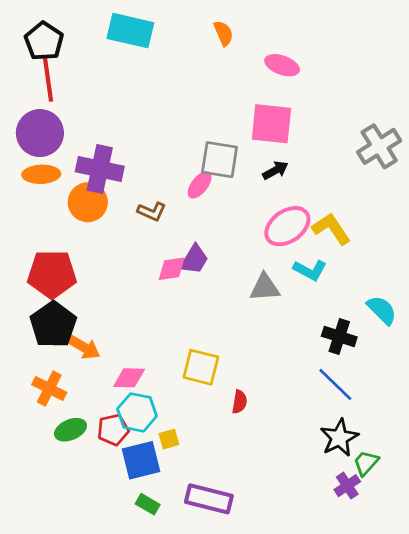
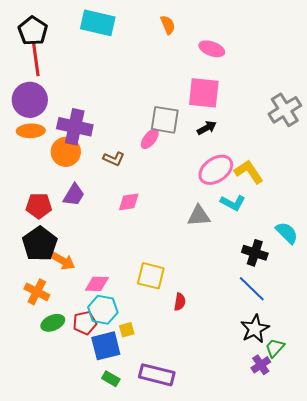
purple trapezoid: (194, 259) -> (74, 195), moved
red pentagon: (52, 274) -> (39, 206), size x0.7

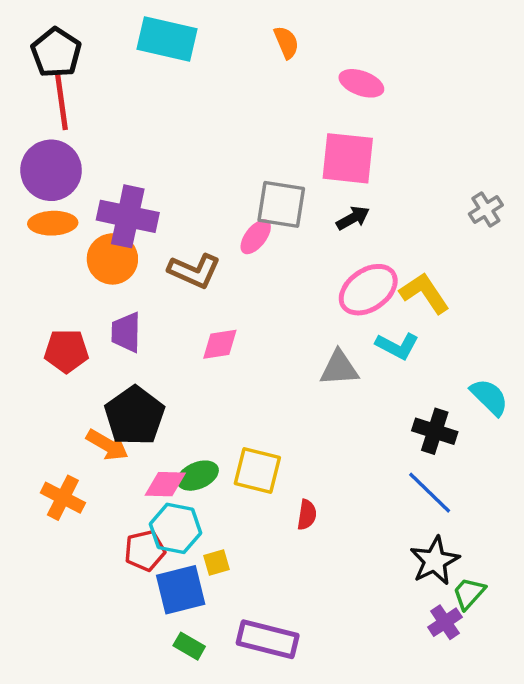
gray cross: (285, 110) -> (486, 210), moved, size x0.6
brown L-shape: (114, 159) -> (194, 271), size x1.4
purple trapezoid: (74, 195) -> (126, 332), turned 150
black pentagon: (40, 244) -> (135, 416), moved
green ellipse: (53, 323) -> (198, 476), moved

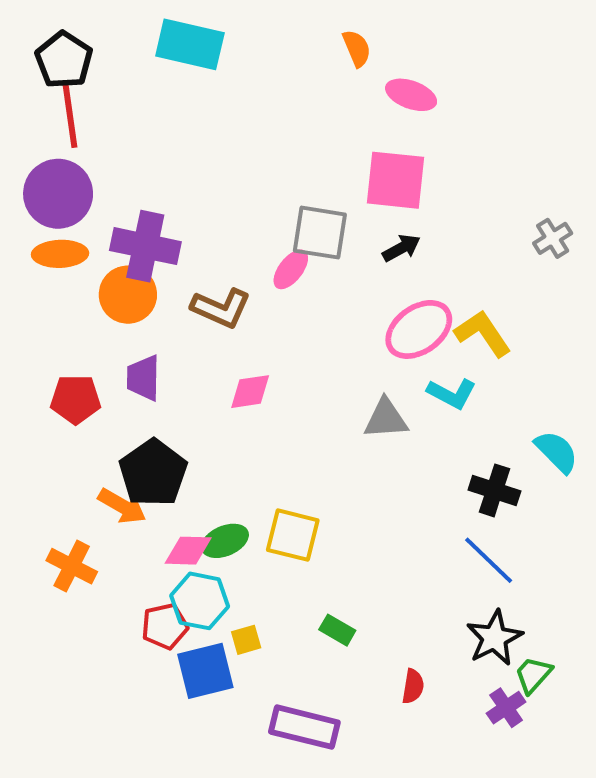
orange semicircle: (286, 42) -> (357, 48), moved
red semicircle: (307, 515) -> (413, 686), moved
green rectangle: (189, 646) -> (337, 630), moved

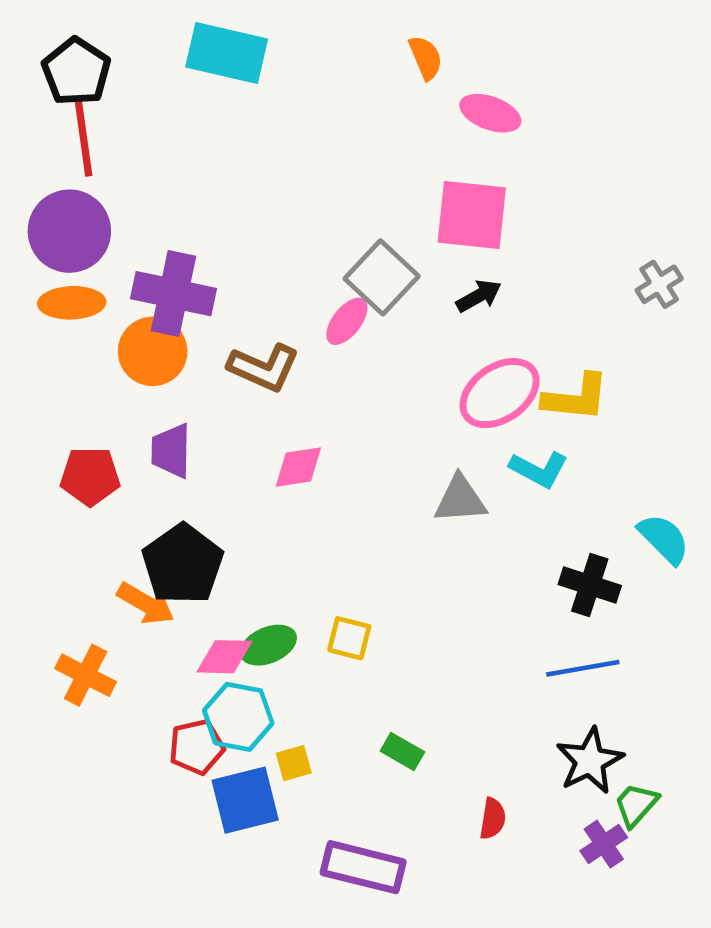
gray square: (320, 233) -> (382, 277), turned 34
yellow L-shape: (483, 333) -> (576, 398), turned 130
yellow square: (293, 535) -> (349, 638), size x0.7
blue line: (489, 560) -> (583, 668), turned -54

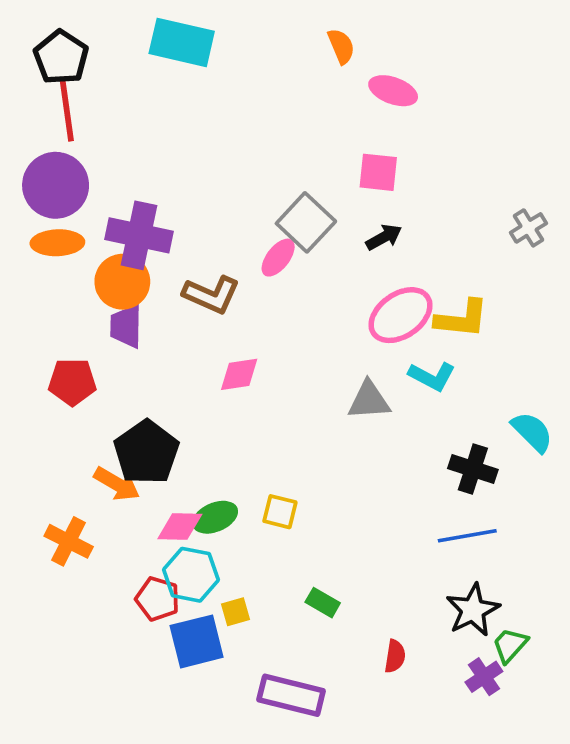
pink square: (472, 215) -> (378, 172), size x0.7
purple trapezoid: (171, 451) -> (126, 326), moved
red pentagon: (197, 747) -> (158, 599), turned 30

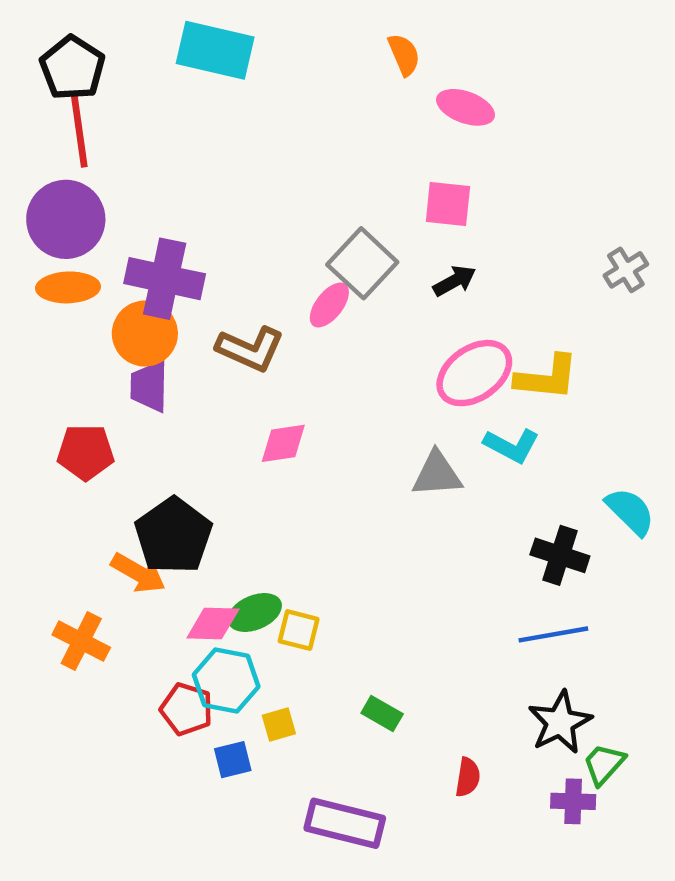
yellow square: (280, 512) -> (299, 630), moved
blue square: (197, 641) -> (233, 760), size x0.6
purple cross: (484, 677) -> (573, 801), turned 36

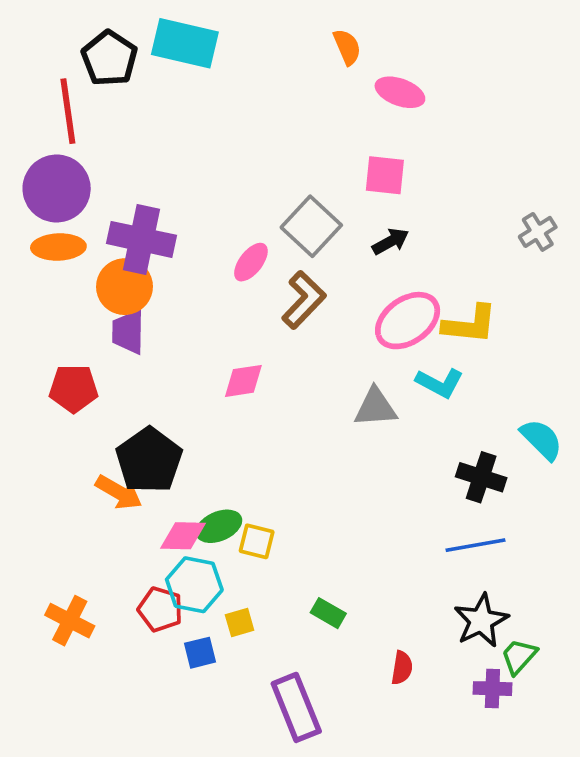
black pentagon: (72, 68) -> (109, 58), moved
pink ellipse: (329, 305) -> (251, 262), moved
brown L-shape: (250, 349) -> (304, 300), moved, turned -70
orange cross: (81, 641) -> (70, 621), moved
purple rectangle: (345, 823) -> (296, 707), turned 54

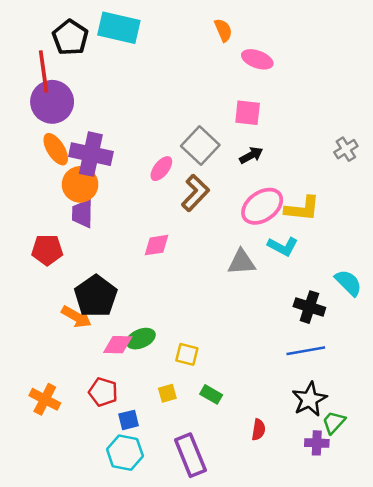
purple circle: (57, 189) -> (52, 102), moved
orange ellipse: (58, 247) -> (56, 149), moved, turned 60
yellow square: (257, 541) -> (187, 354), moved
cyan hexagon: (194, 585) -> (125, 453), moved
yellow square: (240, 622) -> (167, 393), moved

